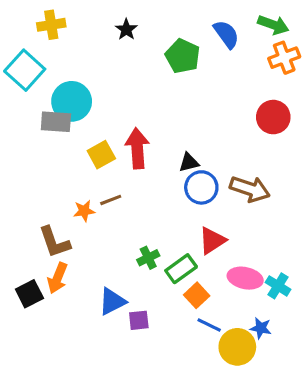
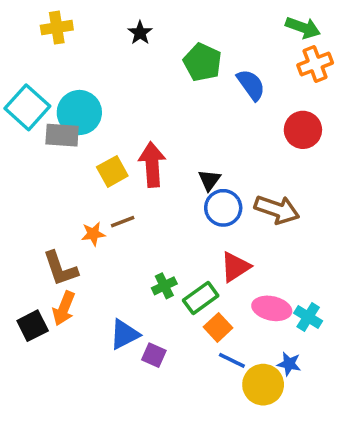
blue semicircle: (226, 34) -> (251, 85), moved
cyan square: (25, 70) -> (27, 107), moved
black triangle: (189, 162) -> (209, 180), turned -40
purple square: (139, 320) -> (154, 355), turned 30

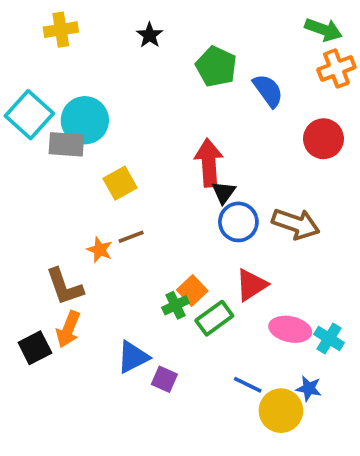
red arrow: (152, 165) -> (209, 163), moved
orange star: (93, 234) -> (100, 250), turned 30
orange square: (218, 327) -> (192, 290), moved

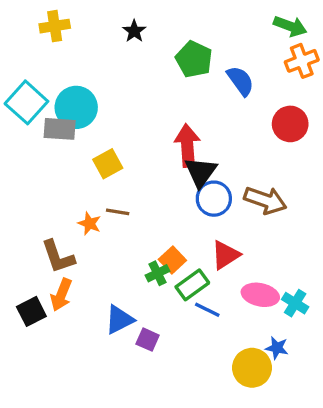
black triangle: (224, 192) -> (201, 172), size x1.5
brown line: (131, 237) -> (118, 212), turned 30
blue line: (248, 385) -> (207, 310), moved

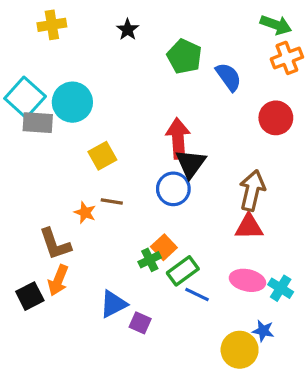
gray rectangle: (60, 129) -> (38, 123), moved
blue circle: (214, 199) -> (173, 189), moved
brown arrow: (265, 200) -> (252, 190), turned -96
red triangle: (225, 255) -> (249, 227), moved, turned 32

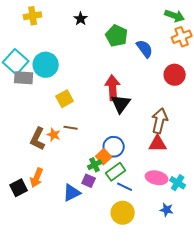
blue circle: (173, 189) -> (114, 147), moved
brown L-shape: (55, 244) -> (38, 139), moved, turned 45
purple square: (140, 323) -> (89, 181), moved
yellow circle: (240, 350) -> (123, 213), moved

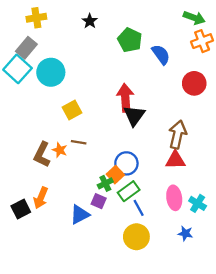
gray rectangle: (24, 78) -> (26, 48), moved, turned -54
pink ellipse: (157, 178) -> (174, 198), turned 70
blue line: (125, 187) -> (139, 208), turned 35

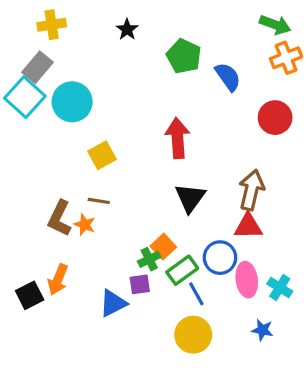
black triangle: (134, 116) -> (190, 198), moved
brown line: (79, 142) -> (99, 201), moved
orange star: (60, 150) -> (85, 225), moved
blue circle: (126, 163) -> (220, 258), moved
purple square: (99, 201) -> (140, 284), turned -32

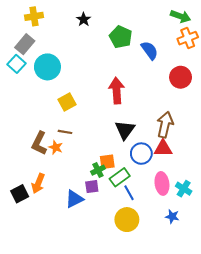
cyan square: (25, 97) -> (17, 64), size x0.7
orange square: (163, 247) -> (107, 162), turned 35
blue circle: (220, 258) -> (141, 154), moved

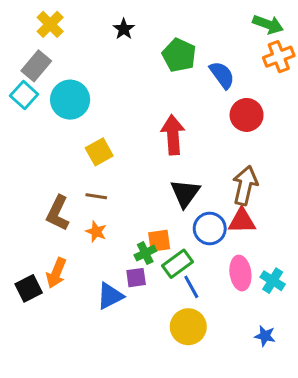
yellow cross: (34, 16) -> (50, 24), turned -36
red circle: (181, 77) -> (247, 115), moved
orange star: (56, 147) -> (96, 232), moved
blue star: (172, 216) -> (265, 336), moved

